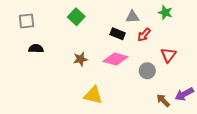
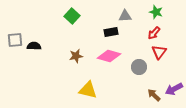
gray square: (26, 21) -> (15, 40), moved
black rectangle: (118, 34) -> (111, 32), turned -32
red arrow: (144, 35) -> (154, 33), moved

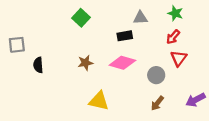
black semicircle: (34, 46) -> (38, 65), moved, turned -96
brown arrow: (154, 95) -> (157, 103), moved, turned -96

